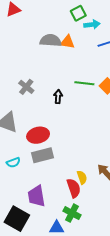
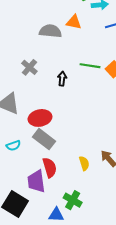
gray semicircle: (51, 40) -> (50, 31), moved
gray rectangle: (43, 155) -> (44, 139), turned 50
red semicircle: (74, 188) -> (50, 168), moved

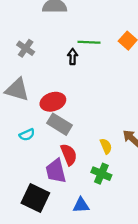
green line: (90, 66) -> (89, 42), moved
gray cross: (29, 67) -> (26, 48), moved
green cross: (73, 200) -> (101, 174), moved

